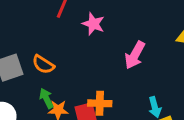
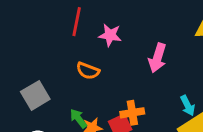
orange semicircle: (43, 64) -> (88, 71), moved

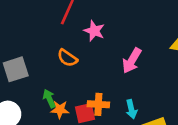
cyan arrow: (188, 106) -> (131, 109), moved

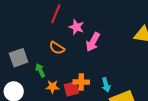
pink arrow: (132, 61) -> (93, 42), moved
green arrow: (49, 99) -> (40, 70), moved

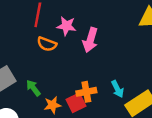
orange semicircle: (57, 48) -> (47, 44), moved

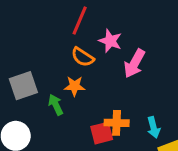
orange star: (52, 105) -> (75, 86), moved

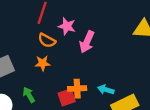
green arrow: (56, 105) -> (29, 95), moved
cyan arrow: (154, 127) -> (106, 90), turned 126

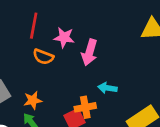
orange star: (43, 63) -> (33, 100), moved
cyan arrow: (106, 90) -> (107, 88), moved

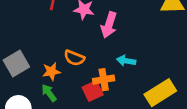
orange semicircle: (43, 57) -> (74, 58), moved

